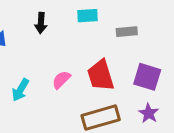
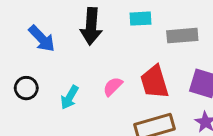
black arrow: (41, 23) -> (91, 26), size x1.6
gray rectangle: (127, 32) -> (182, 36), size x1.4

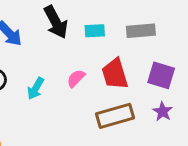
cyan rectangle: (141, 19) -> (95, 31), moved
black arrow: (91, 26) -> (56, 22), turned -32

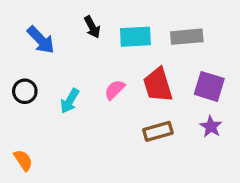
black arrow: (56, 22) -> (92, 27), size x0.6
cyan rectangle: (95, 31) -> (135, 37), size x1.4
brown rectangle: (115, 116) -> (158, 131), size x0.7

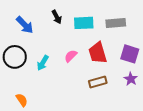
black circle: (25, 91) -> (15, 57), size x1.5
orange semicircle: (23, 160) -> (22, 100), moved

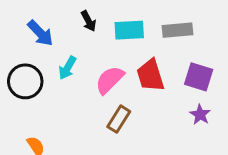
pink semicircle: (71, 56) -> (110, 80), size x1.5
cyan arrow: (43, 63) -> (67, 68), moved
brown rectangle: (98, 82) -> (119, 119), moved, turned -42

